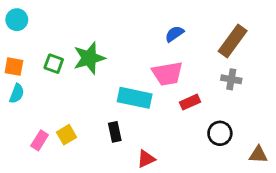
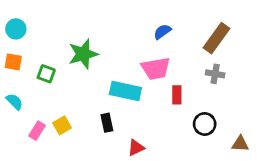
cyan circle: (17, 20) -> (16, 29), moved
green square: (54, 64) -> (46, 74), moved
cyan semicircle: (17, 94) -> (15, 102), moved, turned -66
red rectangle: (190, 102) -> (177, 95), turned -66

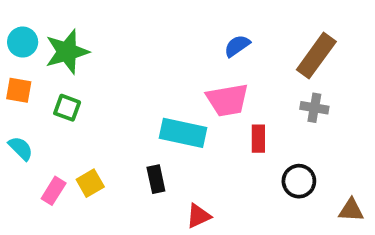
green star: (83, 54) -> (67, 52), moved

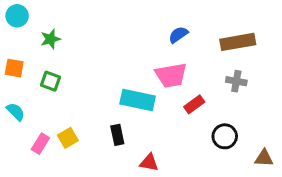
cyan circle: (23, 42) -> (17, 16), moved
green star: (67, 52) -> (50, 39), size x0.6
brown rectangle: (316, 56) -> (238, 42), turned 44
red rectangle: (258, 139) -> (194, 104), turned 54
red triangle: (198, 216) -> (149, 162), turned 36

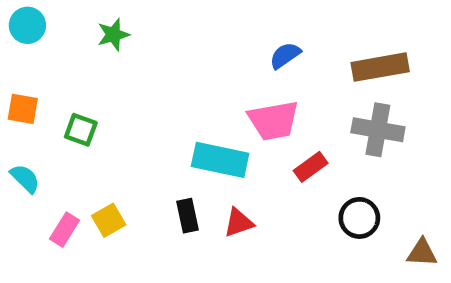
green star: (50, 39) -> (113, 35), moved
gray cross: (236, 81) -> (378, 130), size x1.5
red triangle: (149, 162) -> (239, 223), moved, turned -30

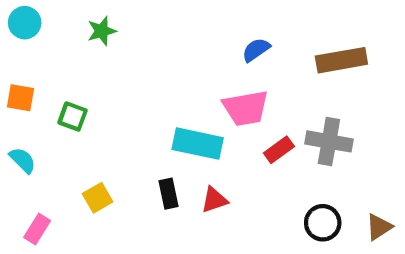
gray cross: (378, 130) -> (329, 141), moved
black circle: (359, 218) -> (323, 223), moved
pink rectangle: (65, 230) -> (37, 229), moved
brown triangle: (422, 253) -> (379, 227), turned -36

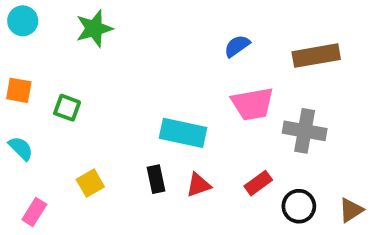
green star: (102, 31) -> (94, 29), size x1.4
pink trapezoid: (246, 108) -> (252, 104), moved
red rectangle: (279, 150) -> (258, 183), moved

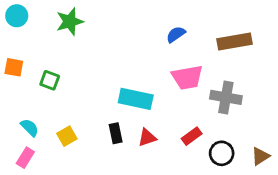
cyan semicircle: (21, 148) -> (30, 128), moved

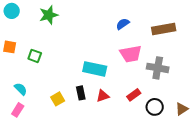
yellow square: (67, 136) -> (58, 99), moved

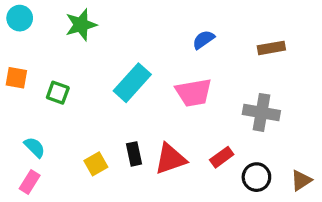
brown rectangle: (164, 29) -> (271, 48), size x0.7
pink trapezoid: (131, 54) -> (194, 93), moved
cyan rectangle: (95, 69) -> (132, 83), moved, turned -60
red triangle: (103, 96) -> (170, 159), size x1.5

